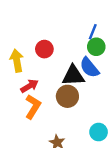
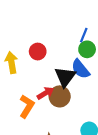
black triangle: (73, 76) -> (65, 77), turned -50
red arrow: (29, 86) -> (45, 93), moved

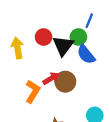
green circle: (87, 49) -> (78, 37), moved
black triangle: (65, 77) -> (63, 46), moved

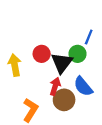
blue semicircle: (86, 54) -> (83, 86), moved
red arrow: (51, 78) -> (55, 86), moved, turned -42

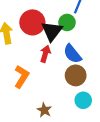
red circle: (42, 54) -> (32, 22), size x1.5
brown circle: (64, 100) -> (76, 75), moved

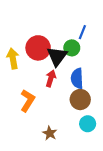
blue semicircle: (72, 54) -> (77, 78), turned 36

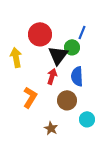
red circle: (38, 48) -> (40, 34), moved
brown circle: (80, 100) -> (67, 100), moved

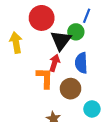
orange L-shape: (30, 97) -> (45, 78), moved, turned -30

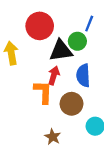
black triangle: (61, 40) -> (61, 51), turned 45

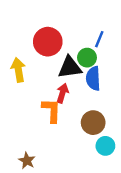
blue semicircle: (83, 75) -> (93, 78), moved
brown circle: (72, 104) -> (93, 123), moved
brown star: (53, 137) -> (27, 161), moved

